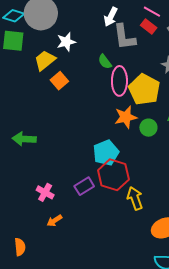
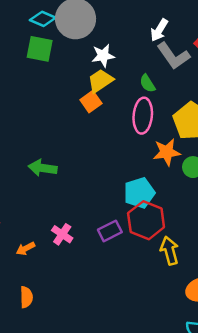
gray L-shape: (124, 37) -> (173, 56), turned -32
yellow trapezoid: (45, 60) -> (100, 81), moved
pink ellipse: (119, 81) -> (143, 116), moved
orange arrow: (55, 221) -> (26, 249), moved

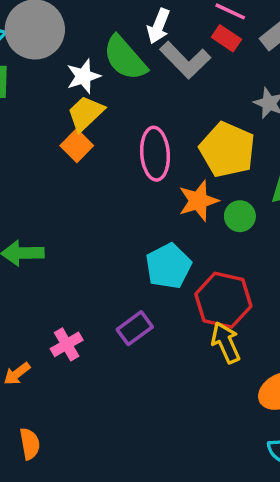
green semicircle: (147, 83) -> (125, 58), moved, size x1.8
red hexagon: (146, 220) -> (223, 300), moved
pink cross: (62, 234) -> (67, 344), turned 35

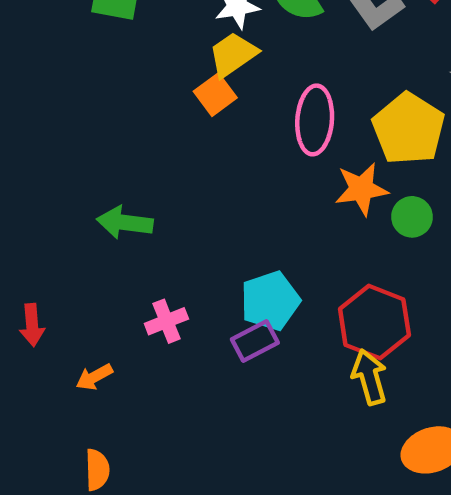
cyan pentagon: (168, 266) -> (270, 301), moved
pink cross: (67, 344) -> (166, 321), moved

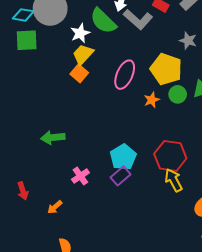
pink ellipse: (315, 120) -> (125, 75), turned 32
orange star: (361, 189) -> (152, 100), size x0.7
green circle: (412, 217) -> (178, 94), moved

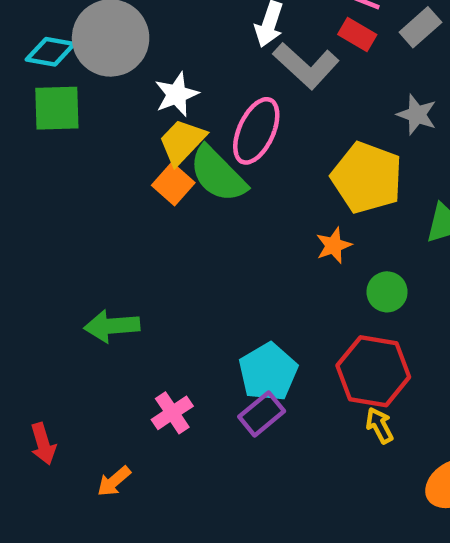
green semicircle: (103, 21) -> (218, 174), moved
pink ellipse: (125, 75) -> (256, 131), moved
green circle: (178, 94) -> (387, 292), moved
yellow arrow: (174, 180) -> (380, 425), size x0.7

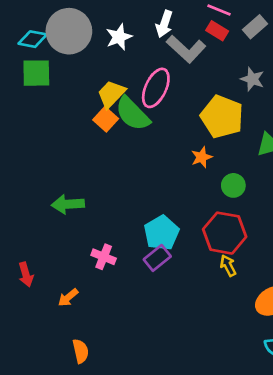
white star: (177, 94) -> (119, 37), moved
pink cross: (172, 413) -> (104, 257), turned -35

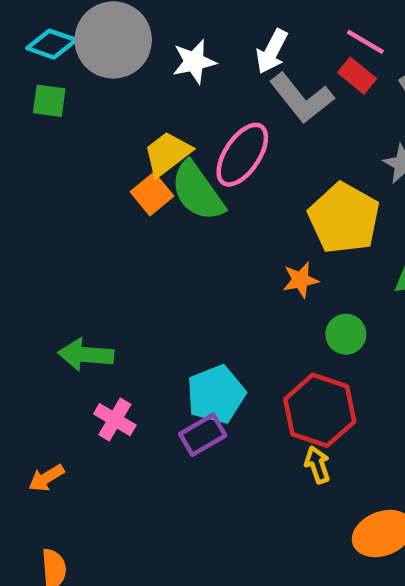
green square: (36, 73) -> (49, 101), size x0.7
green arrow: (68, 204) -> (86, 355), moved

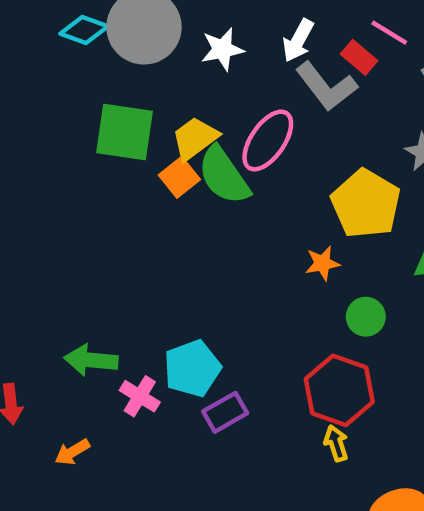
red rectangle: (357, 76) -> (359, 57), moved
green square: (49, 101) -> (124, 132), moved, size x1.8
green arrow: (86, 355) -> (91, 360), moved
cyan pentagon: (216, 394) -> (192, 368), moved

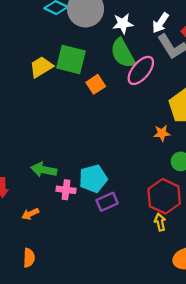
yellow trapezoid: (195, 138) -> (41, 67), moved
green semicircle: (224, 175) -> (123, 53), moved
pink cross: (140, 396) -> (66, 190), turned -30

